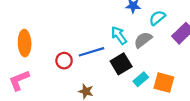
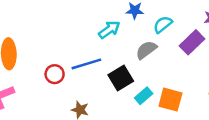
cyan arrow: (119, 35) -> (109, 30), moved, turned 90

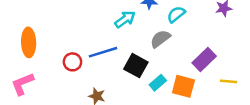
purple rectangle: (192, 42) -> (204, 59), moved
black square: (121, 78) -> (136, 66), turned -30

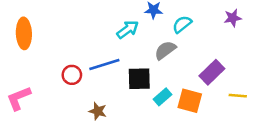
orange ellipse: (29, 42) -> (24, 33), moved
black square: (136, 66) -> (139, 79), turned -30

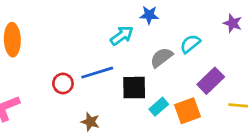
purple star: (233, 18) -> (233, 23), turned 30
cyan semicircle: (182, 24) -> (190, 44), moved
orange square: (190, 101) -> (187, 111), turned -35

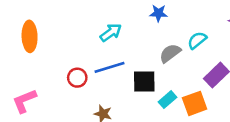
cyan arrow: (122, 36) -> (111, 33), moved

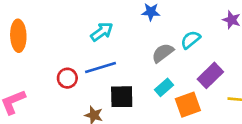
black square: (144, 82) -> (122, 97), moved
cyan rectangle: (167, 100) -> (164, 87), moved

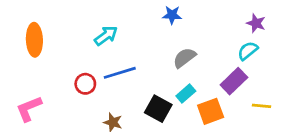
cyan arrow: (102, 32) -> (106, 36), moved
cyan semicircle: (191, 40) -> (248, 51), moved
black square: (122, 97) -> (158, 109), moved, turned 30

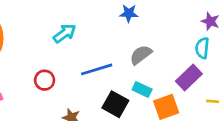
cyan semicircle: (248, 51) -> (202, 48), turned -45
blue line: (120, 73) -> (97, 69), moved
cyan rectangle: (186, 93) -> (142, 89), turned 66

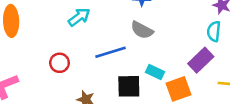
gray semicircle: (141, 55) -> (142, 30), moved, turned -115
black square: (115, 104) -> (129, 86), turned -30

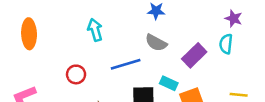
cyan arrow: (79, 17) -> (95, 30), turned -70
purple rectangle: (201, 60) -> (194, 55), moved

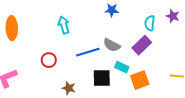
gray semicircle: (156, 43) -> (112, 45), moved
cyan semicircle: (226, 44) -> (150, 23), moved

